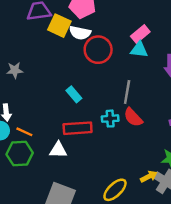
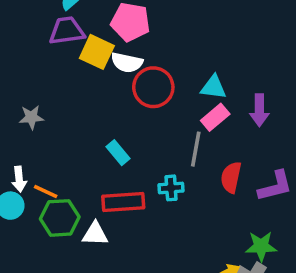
pink rectangle: (140, 34) -> (215, 117), moved
red semicircle: (133, 117) -> (231, 177), moved, turned 55
orange line: (24, 132) -> (46, 191), moved
green hexagon: (20, 154) -> (60, 218), moved

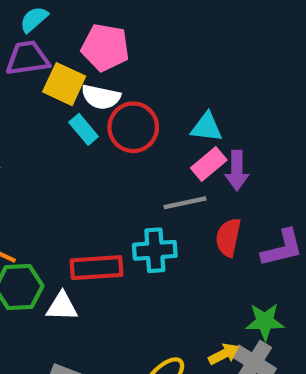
purple arrow: (259, 110) -> (237, 170), moved
gray line: (196, 149) -> (185, 203), turned 68
cyan rectangle: (118, 153) -> (84, 129), moved
cyan cross: (171, 188) -> (155, 250), size x1.4

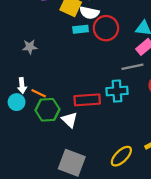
cyan rectangle: (84, 129) -> (81, 29), turned -56
white triangle: (62, 306) -> (70, 120), turned 42

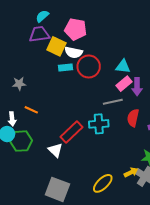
orange line: (39, 93) -> (31, 110), moved
red rectangle: (87, 100) -> (72, 132), turned -40
green hexagon: (47, 110) -> (21, 141), moved

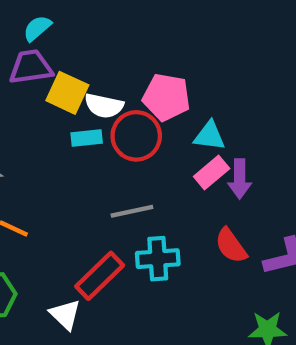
pink pentagon: (76, 29) -> (166, 97), moved
gray line: (113, 102) -> (132, 211), moved
red semicircle: (133, 118) -> (231, 246), turned -48

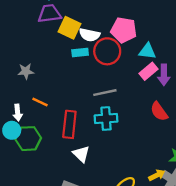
cyan cross: (158, 259) -> (106, 119), moved
red rectangle: (100, 276) -> (69, 124), moved, turned -40
white triangle: (65, 315) -> (81, 154), moved

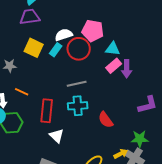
yellow square: (69, 28) -> (34, 48), moved
white semicircle: (90, 35) -> (64, 35), turned 150
cyan rectangle: (80, 52) -> (56, 50), turned -48
red semicircle: (159, 111) -> (106, 120), moved

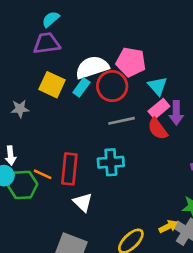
white semicircle: (64, 35) -> (92, 67), size x1.4
cyan triangle: (113, 49) -> (158, 86), turned 42
gray line: (77, 84) -> (122, 121), moved
orange line: (22, 92) -> (43, 174), moved
red semicircle: (106, 120) -> (158, 129), moved

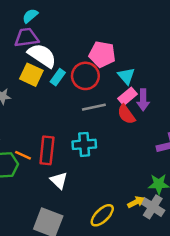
white semicircle: (92, 67) -> (42, 55), moved, turned 52

